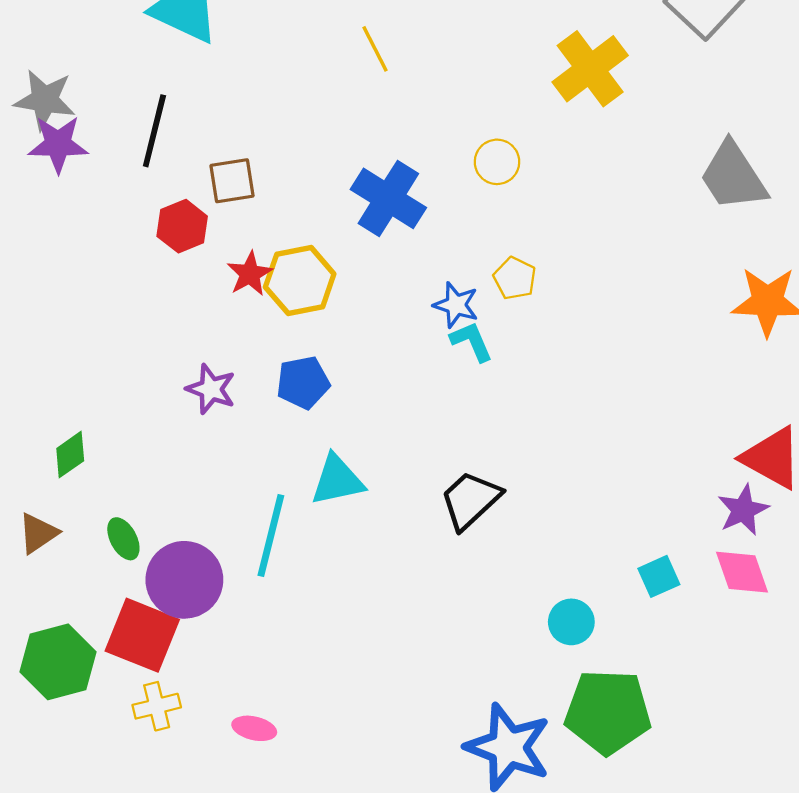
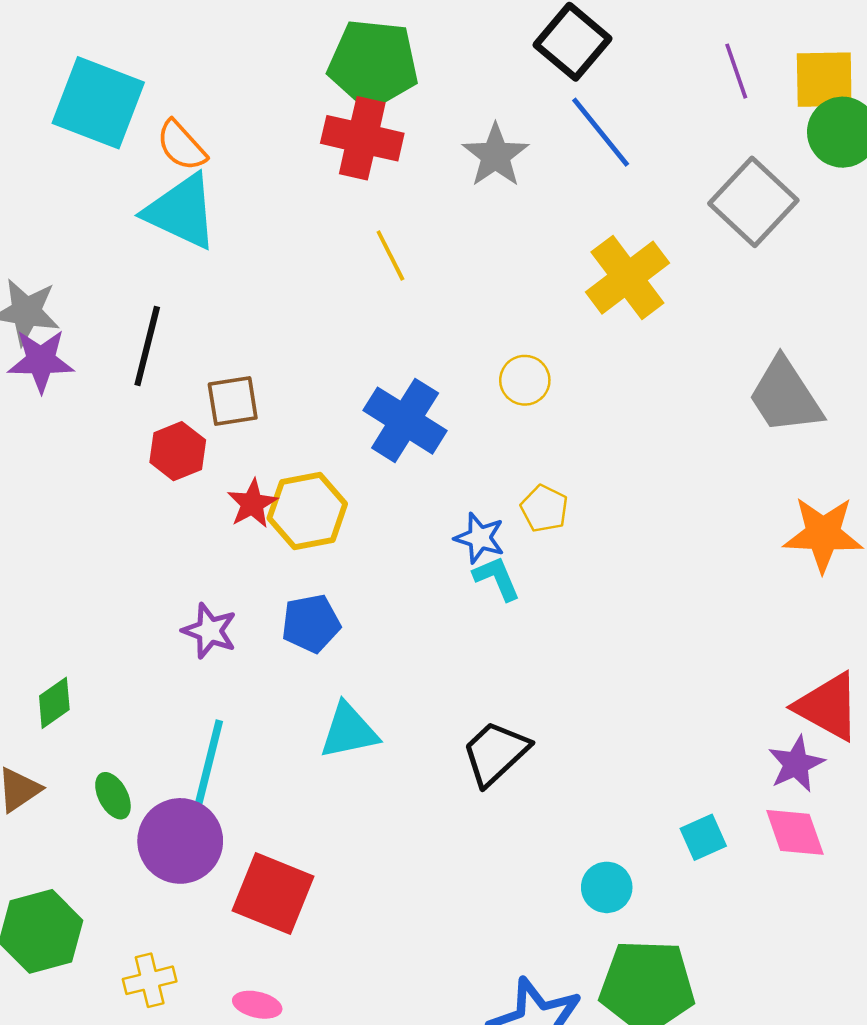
cyan line: (271, 535) -> (208, 765), moved
red square: (142, 635) -> (273, 894), moved

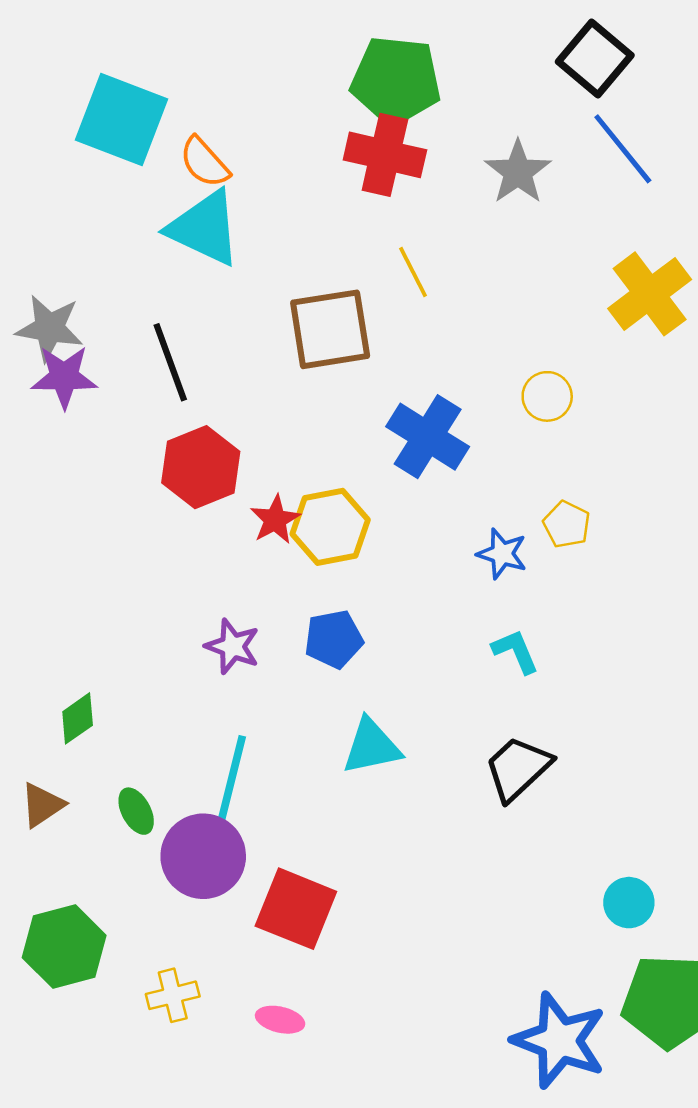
black line: (147, 346) -> (170, 362), turned -34
brown square: (233, 401) -> (330, 329), moved, size x1.6
red hexagon: (178, 451) -> (201, 467), size x1.4
cyan L-shape: (497, 578) -> (515, 651), moved

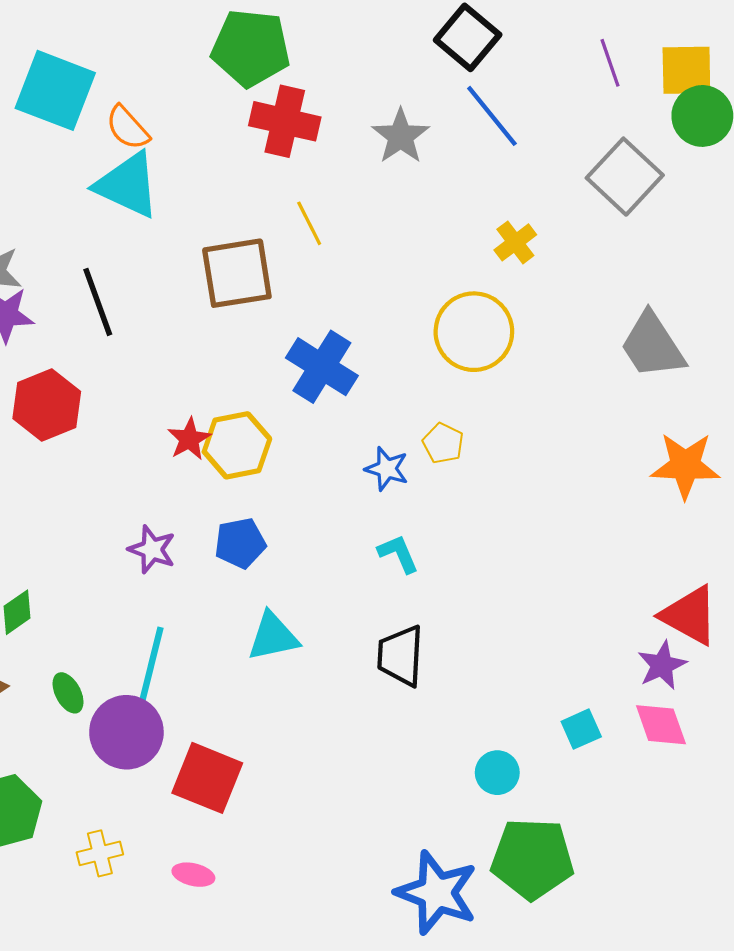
green pentagon: (396, 81) -> (251, 48), moved
yellow cross: (650, 294) -> (515, 242), size x0.6
yellow circle: (547, 396) -> (474, 332), moved, size x1.8
red hexagon: (201, 467) -> (47, 405), moved
black trapezoid: (518, 768) -> (401, 656), turned -44

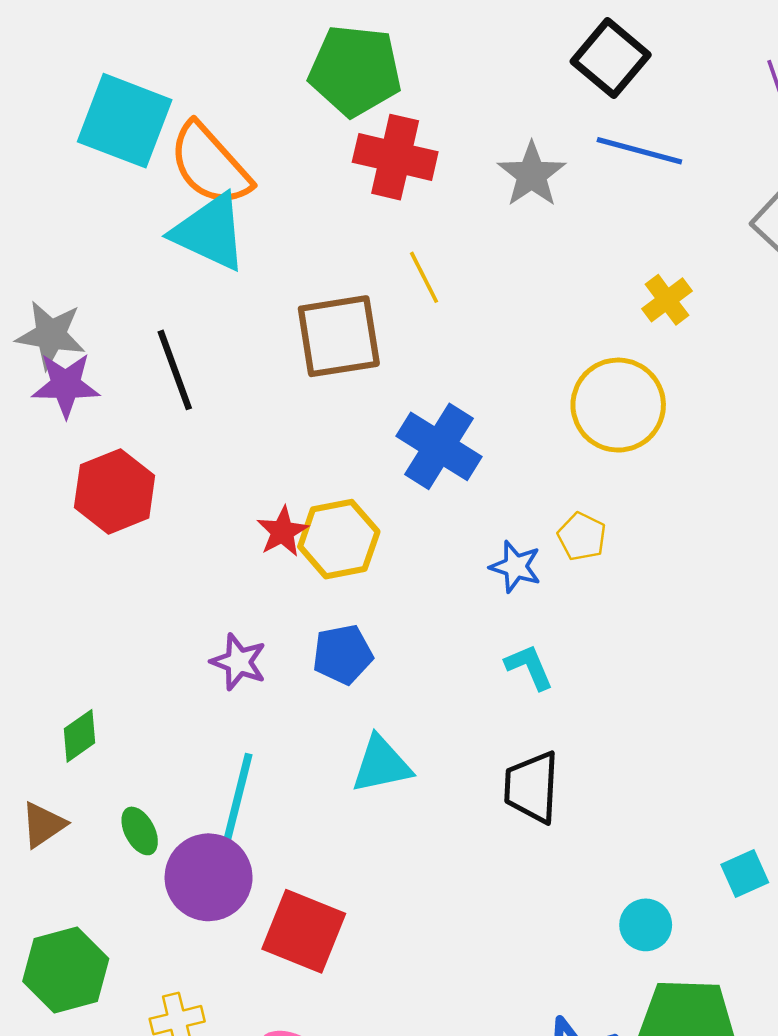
blue line: (492, 116) -> (639, 151), turned -36
orange semicircle: (128, 128) -> (210, 165), size x1.6

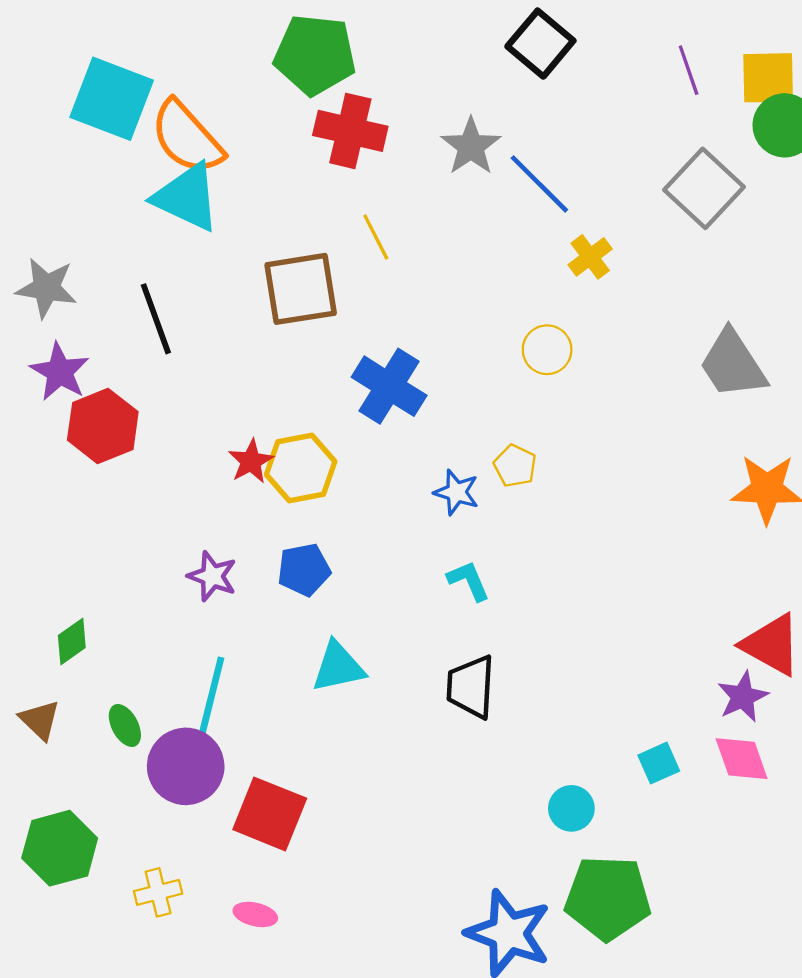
blue line: (639, 151) -> (539, 184), moved, turned 30
purple star: (66, 385) -> (60, 372), moved, turned 30
yellow circle: (618, 405) -> (547, 350), size x0.6
brown triangle: (43, 825) -> (40, 720), turned -42

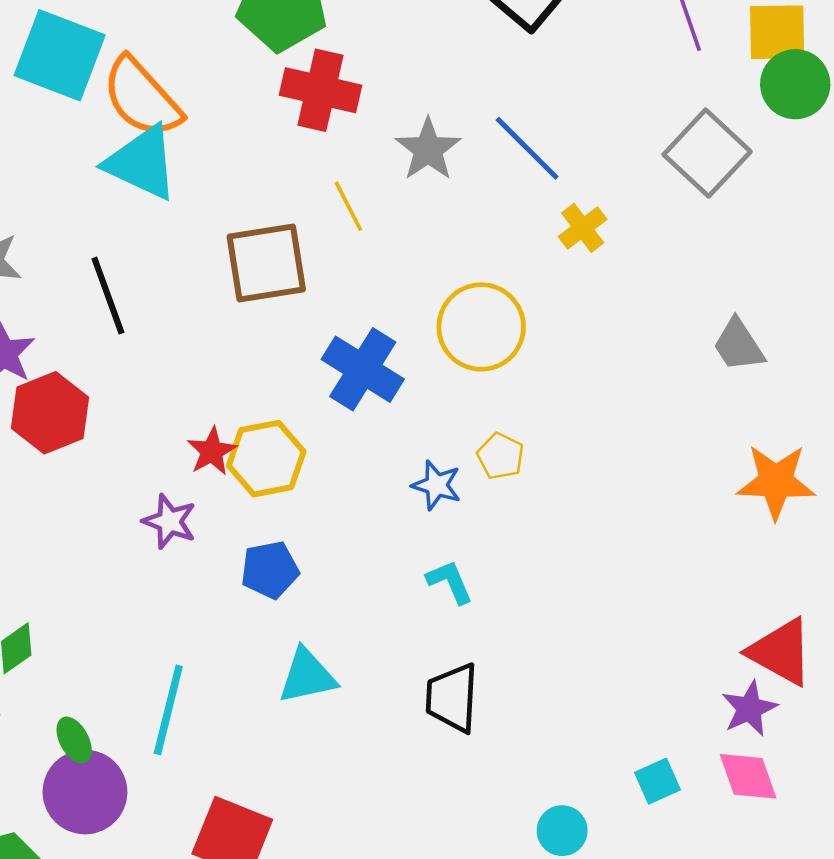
gray star: (471, 146) -> (428, 149), moved
yellow circle: (547, 350) -> (481, 327), moved, size x1.6
gray trapezoid: (733, 364) -> (738, 345), size x0.7
purple star: (212, 576) -> (170, 521), moved
purple circle: (186, 766) -> (85, 792), moved

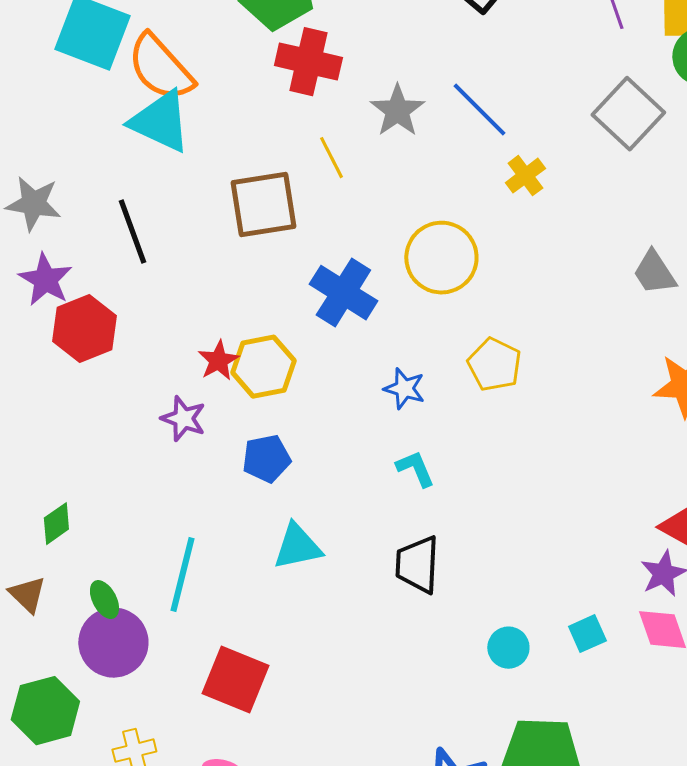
yellow pentagon: (501, 456) -> (494, 365), moved, size x1.4
cyan circle: (562, 831) -> (508, 648), moved

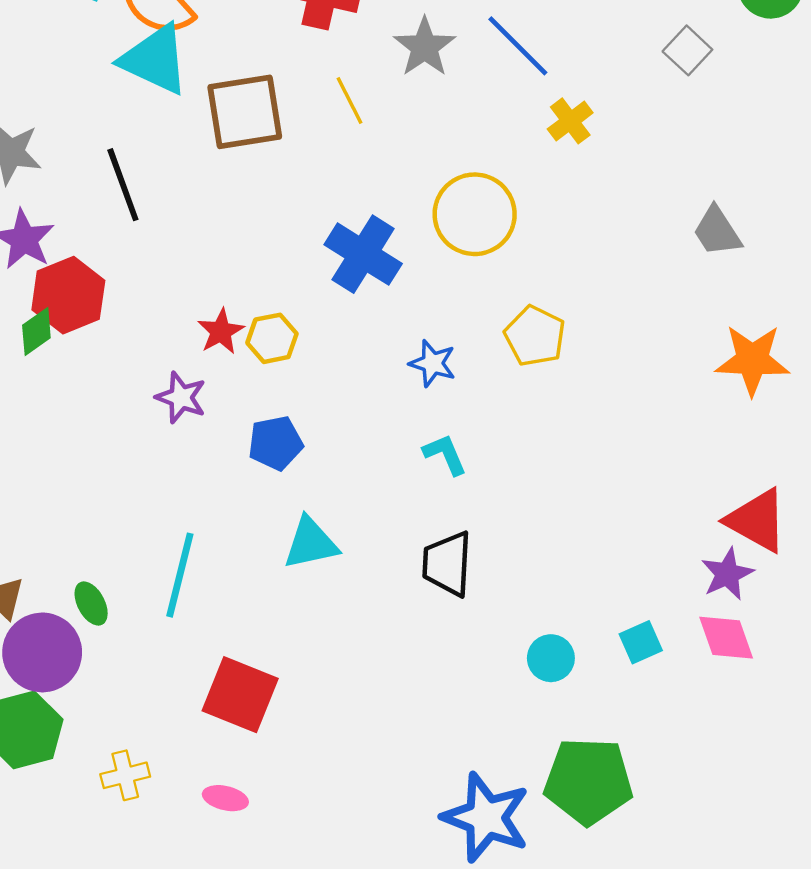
gray square: (628, 114) -> (687, 50), size x0.6
brown square: (263, 205) -> (245, 112), moved
yellow hexagon: (263, 367) -> (272, 338), size x0.7
green diamond: (56, 524) -> (36, 332), moved
purple circle: (113, 643) -> (42, 652), moved

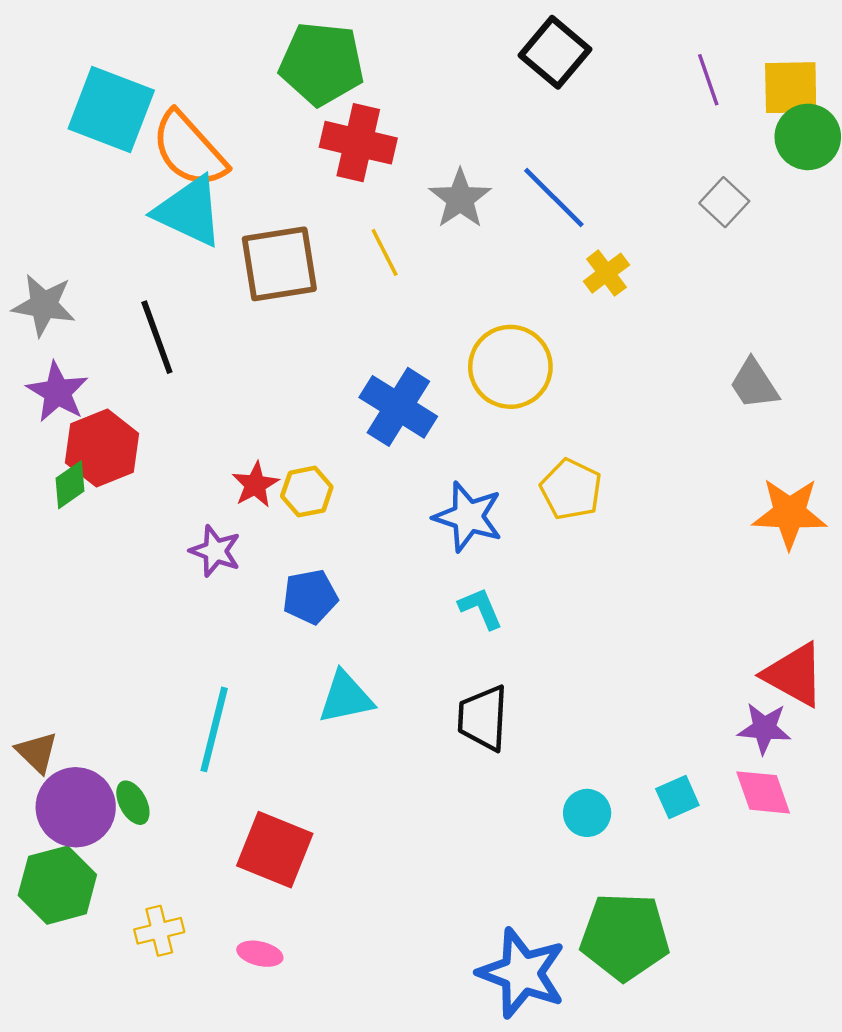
blue star: (433, 363) -> (468, 517), size x1.5
purple star: (727, 574) -> (764, 728), turned 30
green ellipse: (91, 604) -> (133, 803), moved

